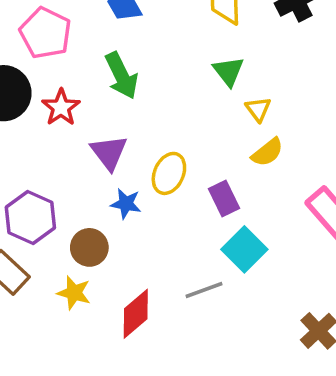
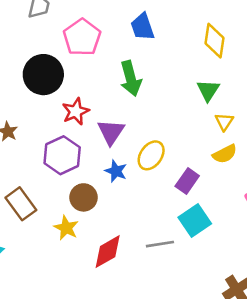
red star: (61, 107) -> (76, 111), moved
purple rectangle: (224, 198) -> (187, 181), turned 50
purple hexagon: (30, 218) -> (62, 155), moved

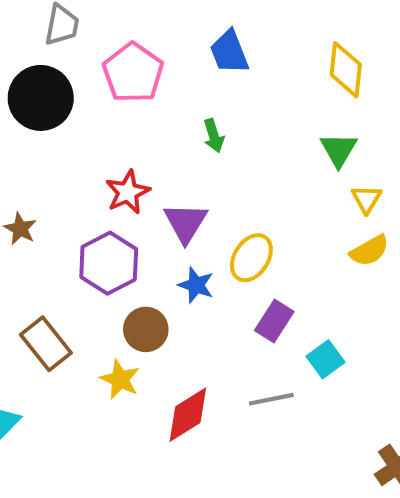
black circle: (43, 75) -> (41, 98), moved
green arrow: (131, 78) -> (214, 136), size x0.6
purple rectangle: (187, 181) -> (274, 321), moved
cyan square: (195, 221) -> (325, 359), size x0.7

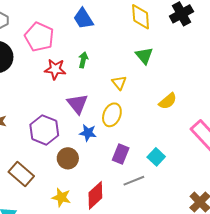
green arrow: (214, 136) -> (83, 60), turned -140
red star: (128, 192) -> (55, 69), moved, turned -30
yellow triangle: (366, 199) -> (119, 83), moved
purple rectangle: (274, 321) -> (121, 154), moved
yellow star: (120, 379) -> (61, 197), moved

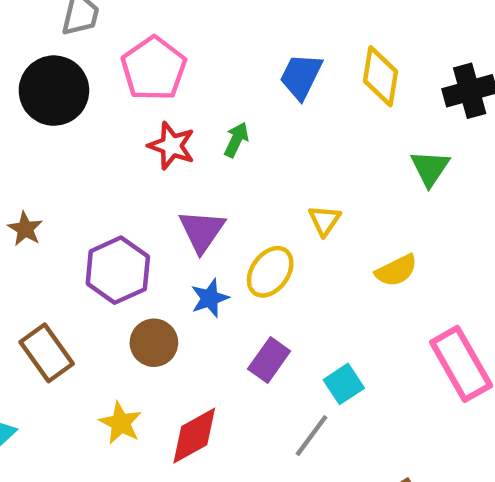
blue trapezoid: (83, 19) -> (301, 76), moved, turned 45
green triangle: (144, 56) -> (430, 168), moved
yellow triangle: (119, 83) -> (325, 220), moved
blue star: (88, 133) -> (210, 298), turned 30
gray line: (134, 181) -> (311, 436), moved, turned -45

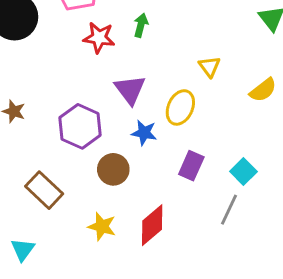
blue star: (210, 298) -> (144, 133), turned -30

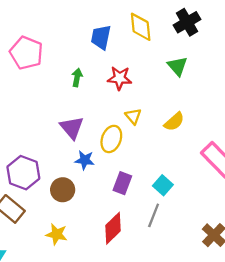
red star: (99, 38) -> (120, 78), moved
yellow triangle: (209, 67) -> (133, 116), moved
purple hexagon: (80, 126) -> (23, 173), moved
red diamond: (152, 225) -> (113, 228), moved

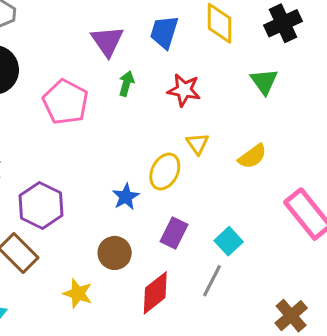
pink pentagon: (26, 53) -> (65, 102), moved
purple triangle: (72, 128) -> (107, 41), moved
blue star: (85, 160) -> (126, 197), turned 30
brown circle: (63, 190) -> (115, 253), moved

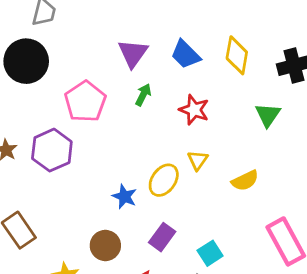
blue trapezoid: (164, 32) -> (186, 54), turned -72
blue star: (126, 197) -> (124, 197), turned -30
purple hexagon: (41, 205) -> (52, 150), moved

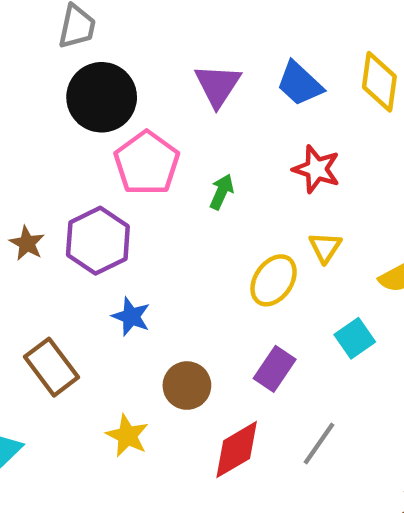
black circle: (26, 61) -> (102, 97), moved
green arrow: (143, 95) -> (222, 192), moved
blue star: (124, 197) -> (131, 317), moved
cyan square: (210, 253) -> (355, 338), moved

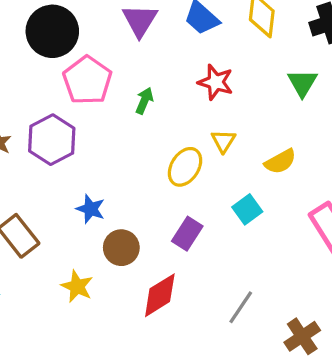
blue star: (131, 317) -> (91, 209), moved
gray line: (319, 444) -> (241, 307), moved

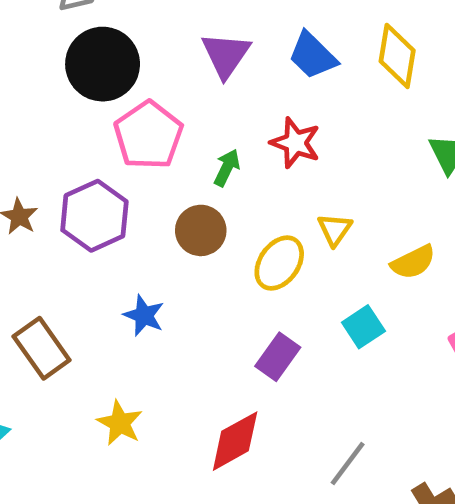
red star: (216, 82) -> (295, 143), moved
brown circle: (121, 248) -> (201, 230), moved

